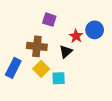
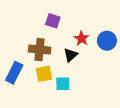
blue circle: (95, 30) -> (107, 41), moved
yellow square: (41, 69) -> (44, 74), turned 35

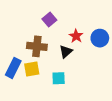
purple square: (53, 21) -> (49, 20), turned 32
yellow square: (44, 74) -> (32, 69), moved

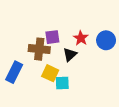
purple square: (49, 20) -> (52, 37), moved, turned 32
yellow square: (32, 69) -> (50, 73), moved, turned 35

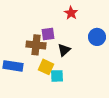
red star: (81, 38) -> (71, 13), moved
blue rectangle: (14, 72) -> (13, 66), turned 72

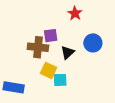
blue circle: (97, 37) -> (93, 43), moved
blue rectangle: (13, 66) -> (14, 87), moved

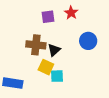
purple square: (51, 36) -> (48, 17), moved
black triangle: (68, 52) -> (54, 50), moved

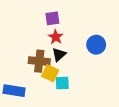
red star: (71, 13) -> (56, 37), moved
brown cross: (36, 45) -> (39, 61), moved

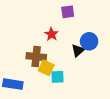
purple square: (52, 18) -> (68, 12), moved
black triangle: (59, 55) -> (78, 50), moved

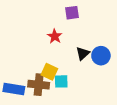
blue circle: (89, 41) -> (101, 56), moved
brown cross: (36, 57) -> (39, 85), moved

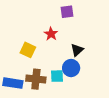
blue circle: (101, 56) -> (71, 68), moved
yellow square: (49, 72) -> (28, 50), moved

